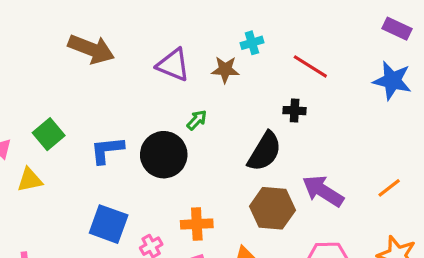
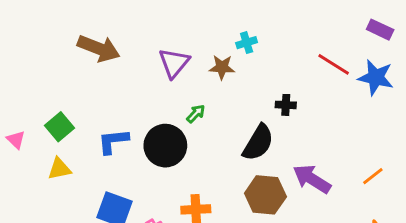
purple triangle: (173, 65) -> (174, 63), turned 48
red line: (310, 66) -> (334, 64), moved
yellow triangle: (30, 180) -> (59, 169), moved

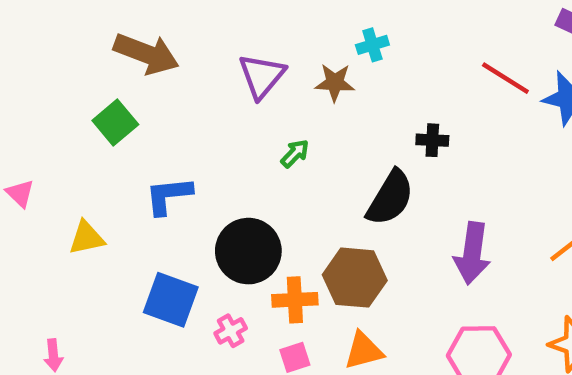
green square: (59, 127) -> (115, 122), moved
black circle: (165, 146) -> (248, 251), moved
purple arrow: (312, 179) -> (472, 253), turned -114
brown hexagon: (265, 195) -> (355, 278), moved

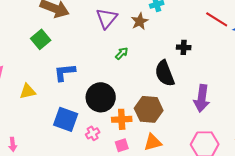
brown star: (335, 83) -> (140, 21), turned -30
black semicircle: (390, 198) -> (165, 73), turned 128

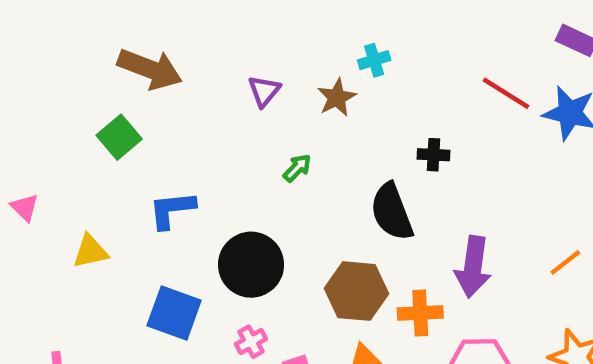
purple triangle: (107, 18) -> (264, 91), size x0.7
orange cross: (122, 119) -> (420, 313), moved
pink cross: (93, 133) -> (251, 342), moved

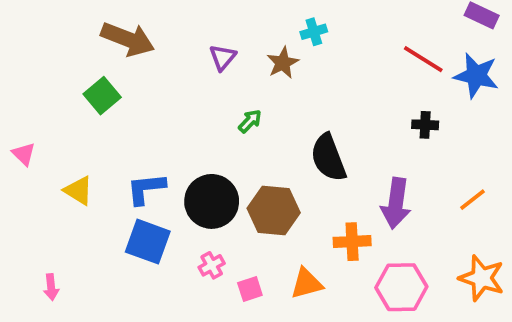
black cross: (433, 155) -> (425, 125), moved
blue L-shape: (172, 210) -> (146, 189), moved
yellow triangle: (91, 251) -> (78, 190), turned 44
brown hexagon: (357, 291) -> (274, 211), moved

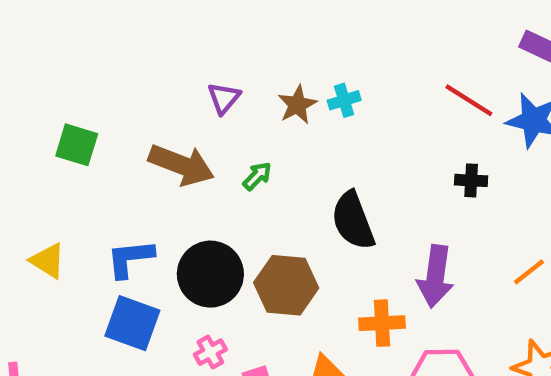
cyan cross: (314, 32) -> (344, 100), moved
brown arrow: (128, 39) -> (181, 165), moved
green square: (102, 96) -> (77, 145), turned -33

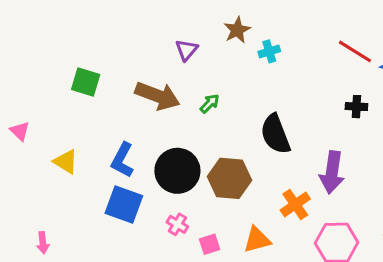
brown star: (297, 105) -> (237, 30), moved
blue L-shape: (130, 258) -> (122, 160), turned -56
orange cross: (382, 323) -> (295, 204), turned -32
pink cross: (210, 352) -> (177, 224), turned -30

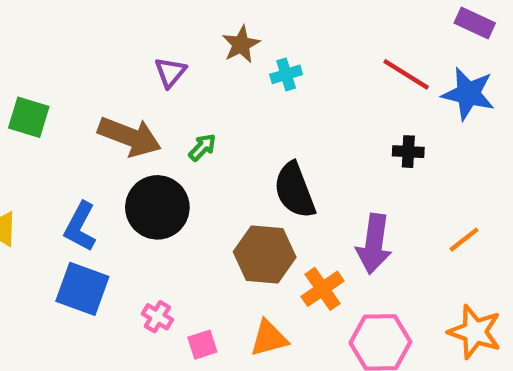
black circle: (177, 171) -> (157, 207), moved
brown hexagon: (229, 178) -> (265, 255), moved

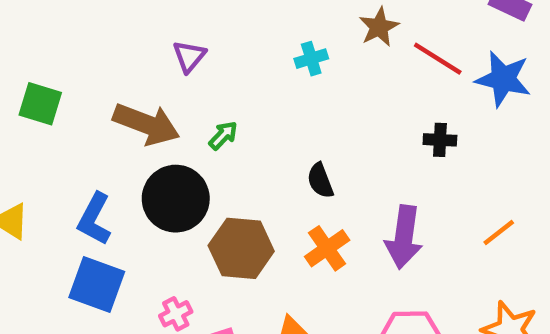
brown star: (241, 44) -> (379, 27), moved
black semicircle: (295, 190) -> (320, 181), size x0.6
brown hexagon: (265, 255) -> (241, 248), moved
orange cross: (323, 289) -> (327, 248), moved
pink cross: (157, 317) -> (176, 314), turned 32

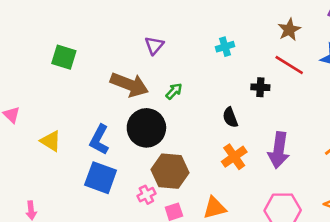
brown star: (379, 27) -> (289, 30), moved
red line: (438, 59) -> (289, 65), moved
green square: (40, 104) -> (64, 57), moved
black cross: (440, 140) -> (260, 87), moved
brown hexagon: (241, 248) -> (170, 171), moved

